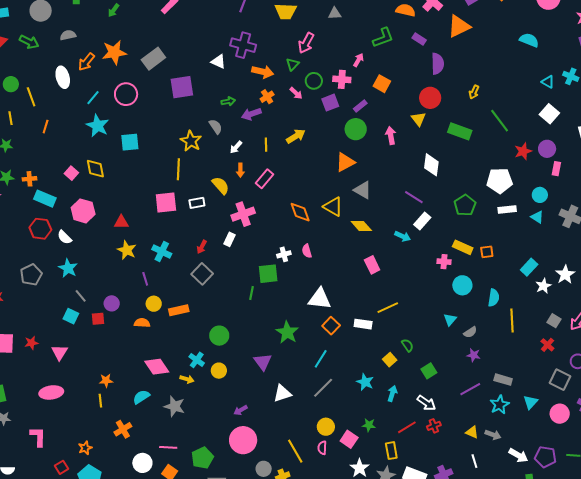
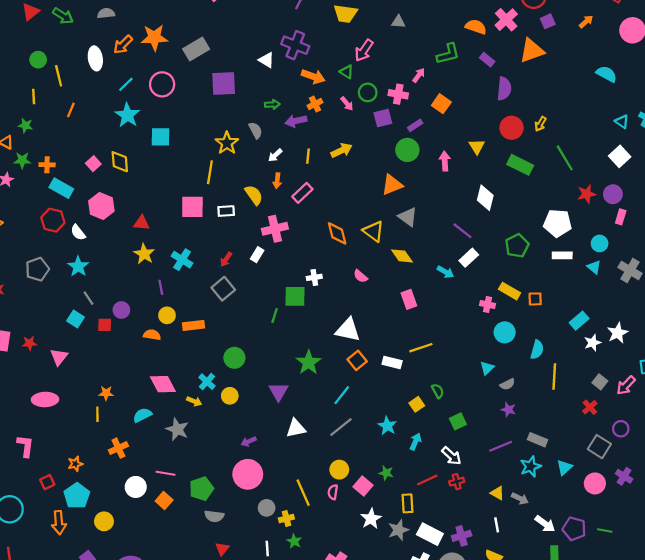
green triangle: (293, 64) -> (347, 72), turned -48
red circle: (430, 98) -> (512, 128), moved
pink semicircle: (307, 251) -> (361, 276), moved, turned -40

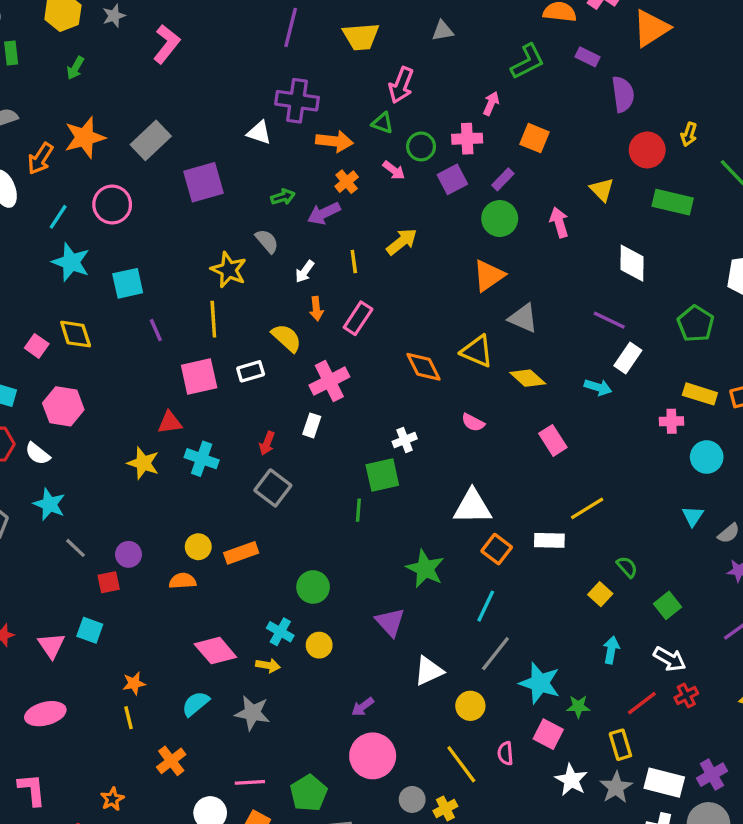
red triangle: (142, 223) -> (170, 423), moved
purple line: (161, 287) -> (156, 330), moved
cyan square: (76, 319) -> (90, 630), moved
cyan star: (387, 426) -> (540, 683), moved, size x1.4
yellow circle: (339, 470) -> (470, 706), moved

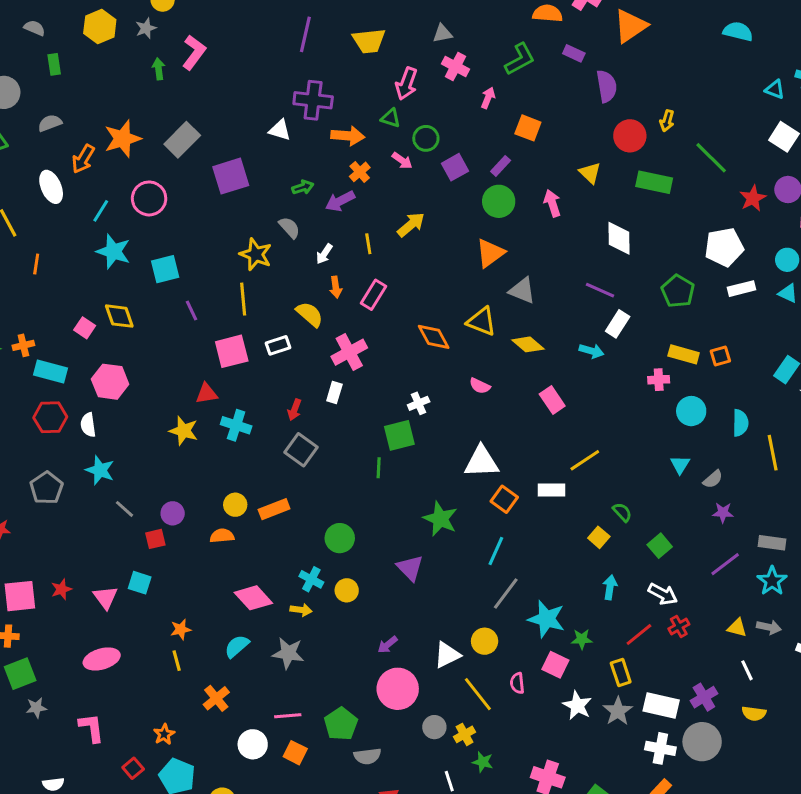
green arrow: (75, 68) -> (159, 69), moved, turned 145
pink cross: (467, 139) -> (455, 67), moved, turned 32
white semicircle: (38, 454) -> (88, 425), turned 45
white triangle: (429, 671) -> (447, 655), moved

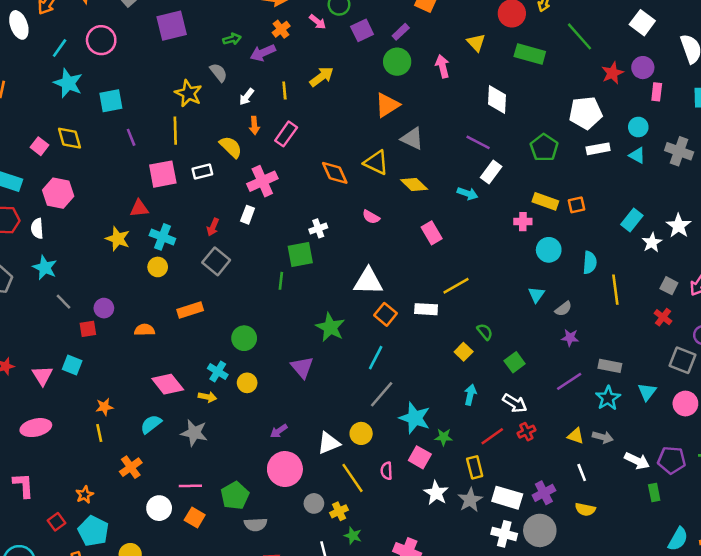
yellow circle: (235, 505) -> (158, 267), moved

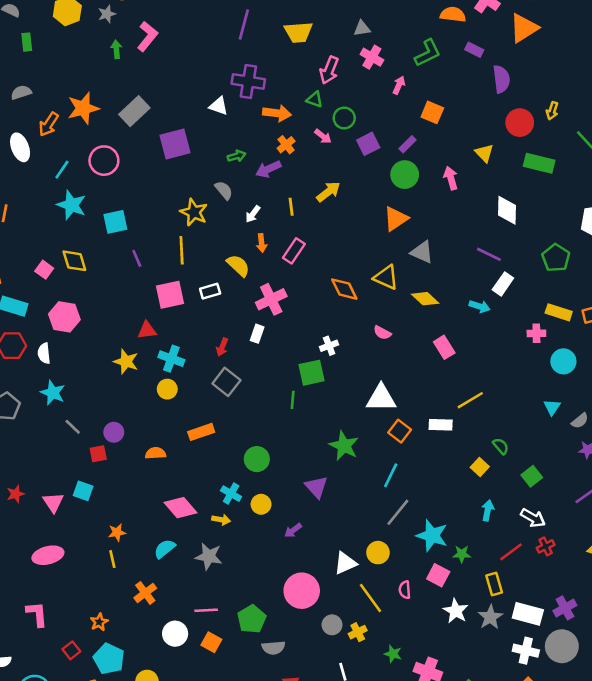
purple arrow: (279, 431) -> (293, 530), moved
green star: (353, 536) -> (393, 654), moved

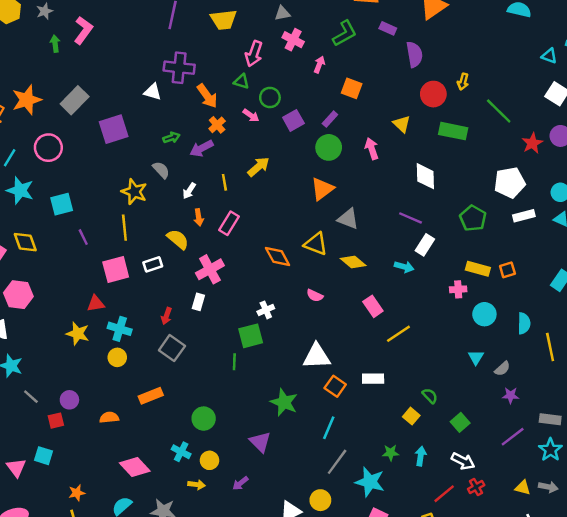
orange arrow: (277, 113) -> (207, 96), turned 50
yellow line: (470, 400) -> (398, 334), moved
yellow arrow: (221, 520) -> (197, 485), moved
green star: (462, 554) -> (391, 453), moved

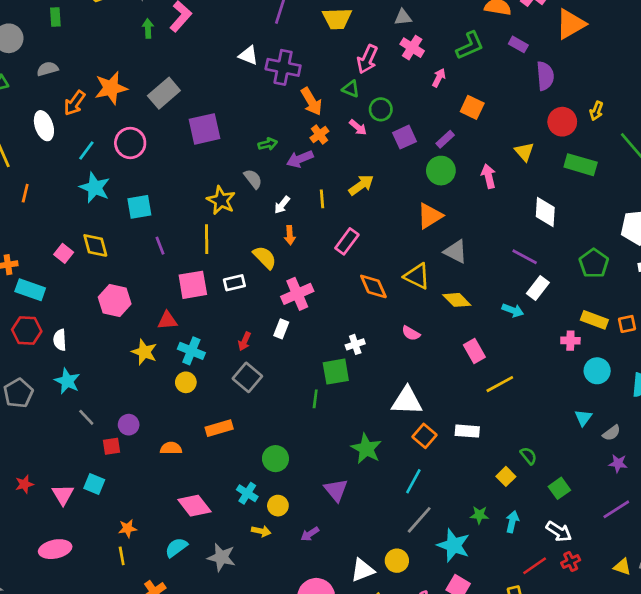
white triangle: (153, 92) -> (248, 55), moved
pink rectangle: (229, 223) -> (347, 241), moved
pink hexagon: (18, 295) -> (115, 301), moved

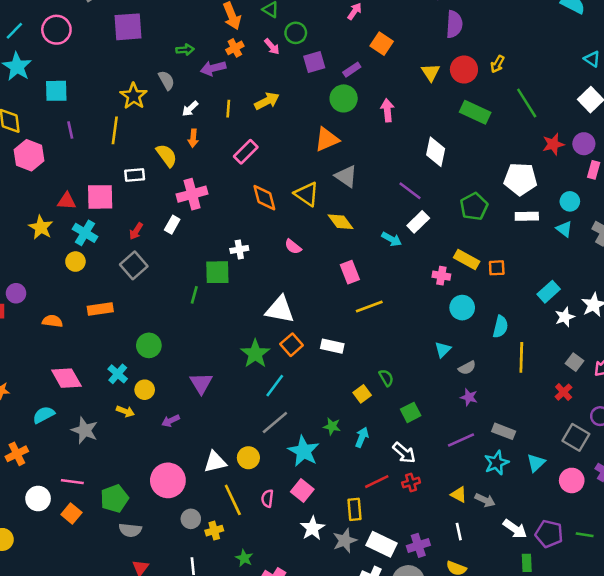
yellow triangle: (524, 152) -> (431, 72), moved
pink square: (193, 285) -> (100, 197), moved
pink hexagon: (115, 301) -> (29, 155), moved
green star: (366, 449) -> (255, 354), moved

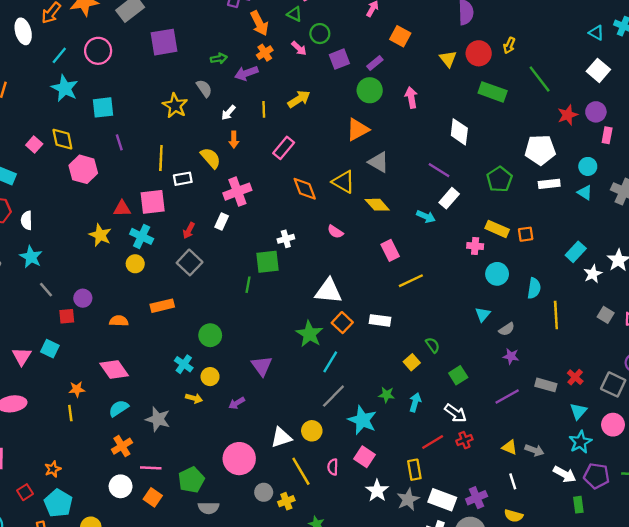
yellow line: (115, 130) -> (161, 158), moved
pink diamond: (66, 378) -> (114, 369), moved
red cross: (564, 392) -> (575, 377), moved
orange cross: (17, 454) -> (122, 446), moved
cyan star: (496, 463) -> (580, 442), moved

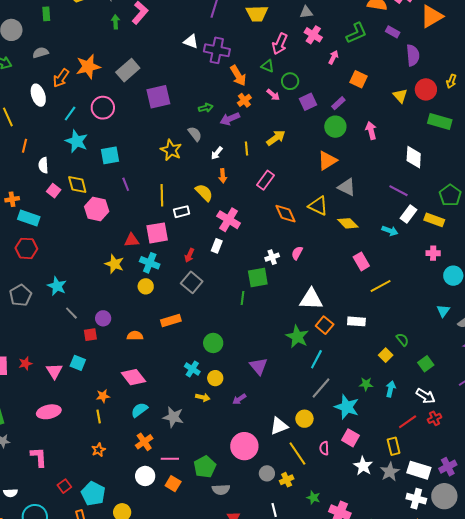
pink cross: (237, 192) -> (229, 220), turned -35
white semicircle: (27, 220) -> (43, 165), moved
yellow rectangle: (497, 229) -> (434, 220), moved
pink semicircle: (335, 232) -> (297, 253), moved, turned 88
orange star: (53, 469) -> (98, 450), moved

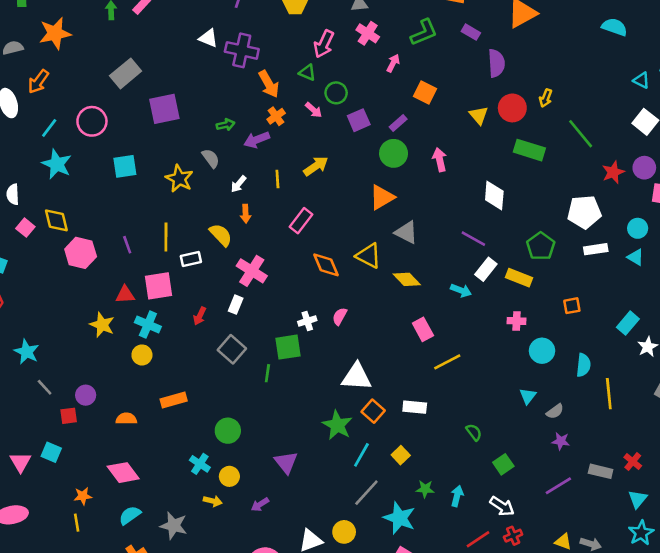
orange star: (88, 67) -> (55, 33), moved
cyan square: (110, 155) -> (125, 166), moved
purple line: (126, 184) -> (127, 245), moved
gray square: (192, 282) -> (232, 349), moved
yellow square: (386, 355) -> (401, 455), moved

